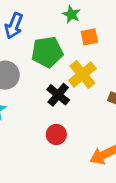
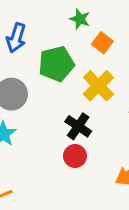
orange square: (89, 37) -> (102, 43), turned -36
black cross: (58, 95) -> (78, 126), moved

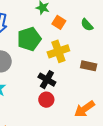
yellow cross: (98, 86) -> (58, 51), turned 30

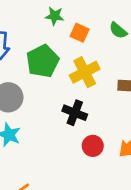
red circle: (46, 100) -> (93, 146), moved

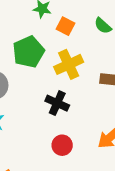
red circle: (93, 146) -> (62, 145), moved

